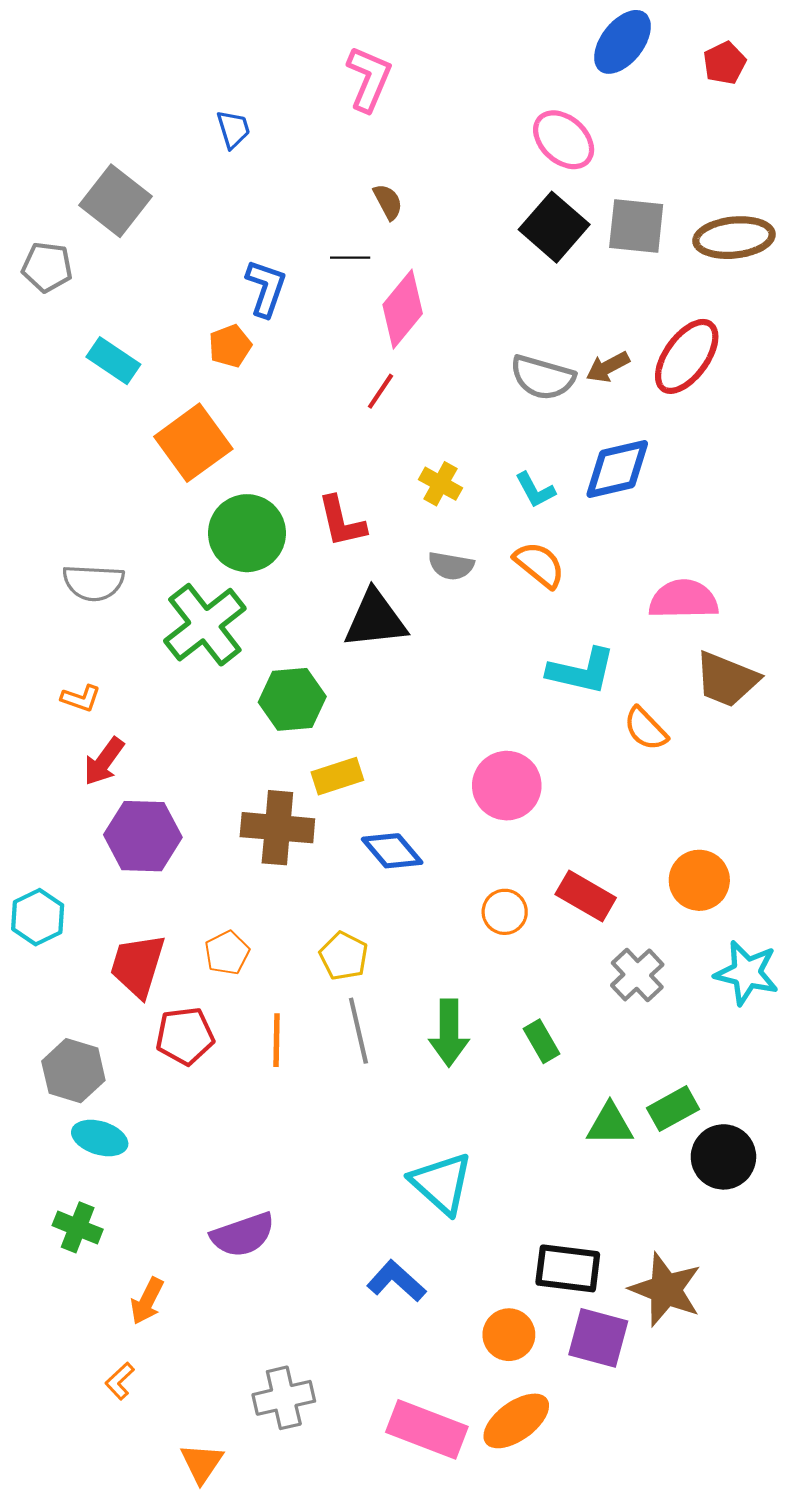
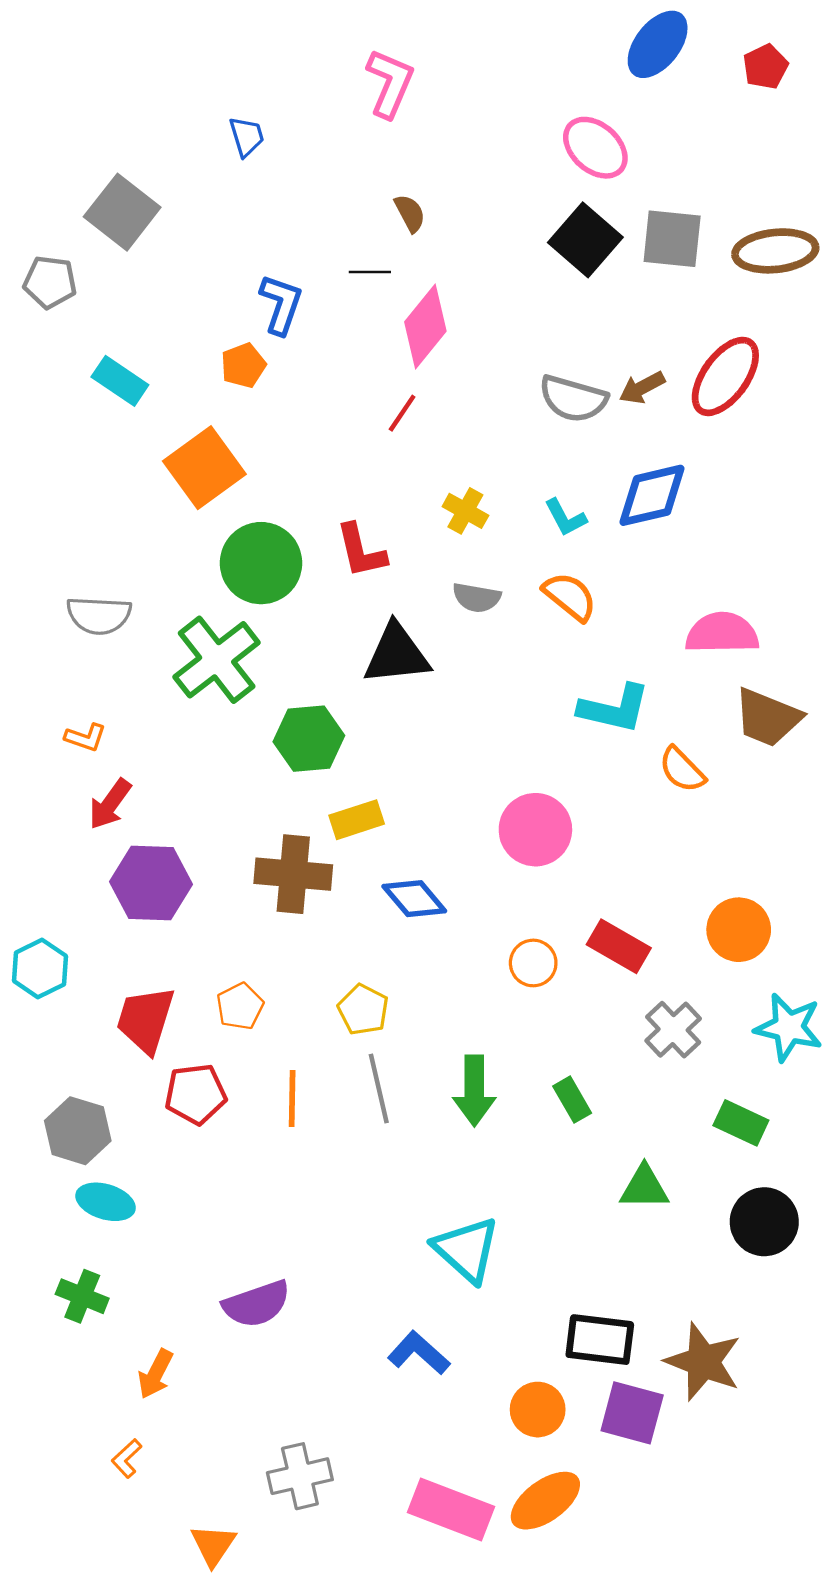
green rectangle: (673, 1109) -> (741, 1123), moved, turned 54

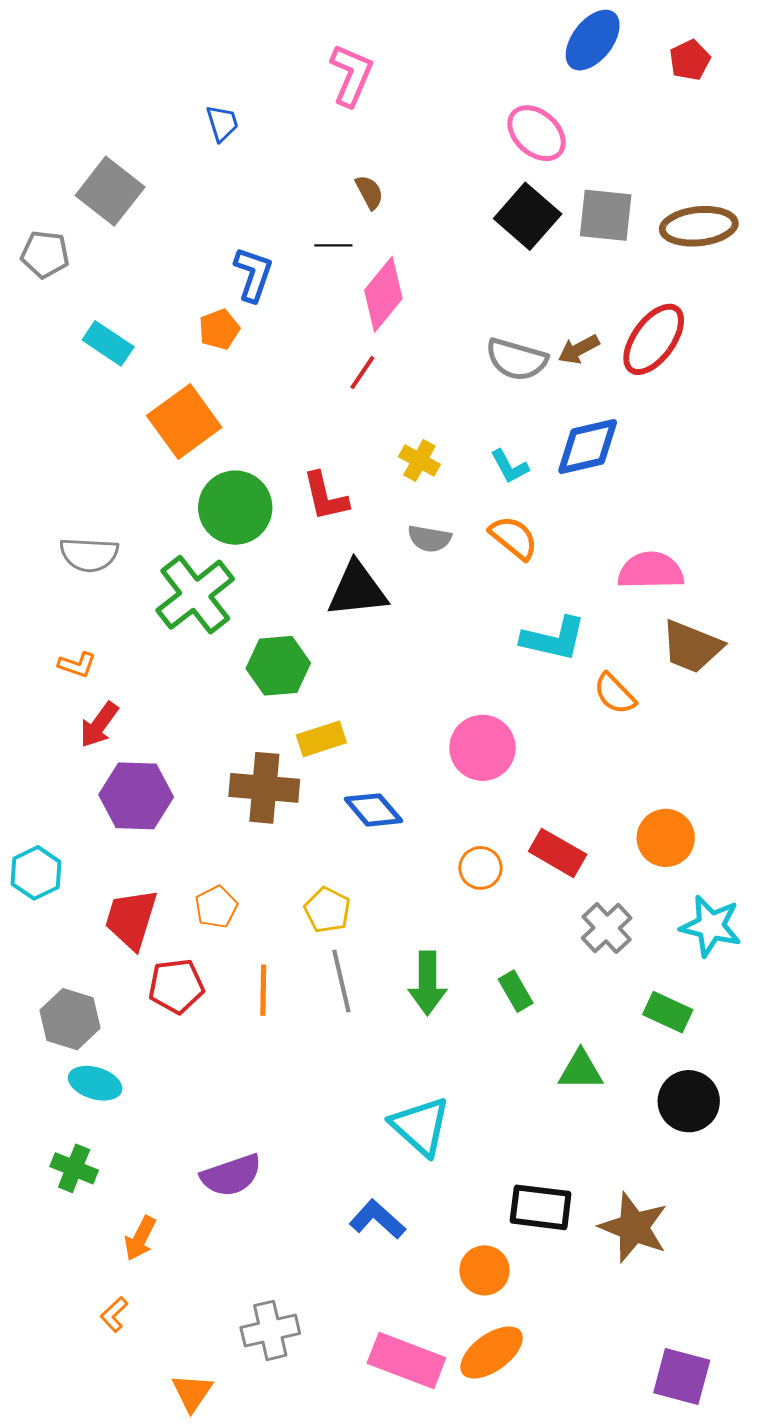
purple square: (632, 1413) -> (682, 1377), moved

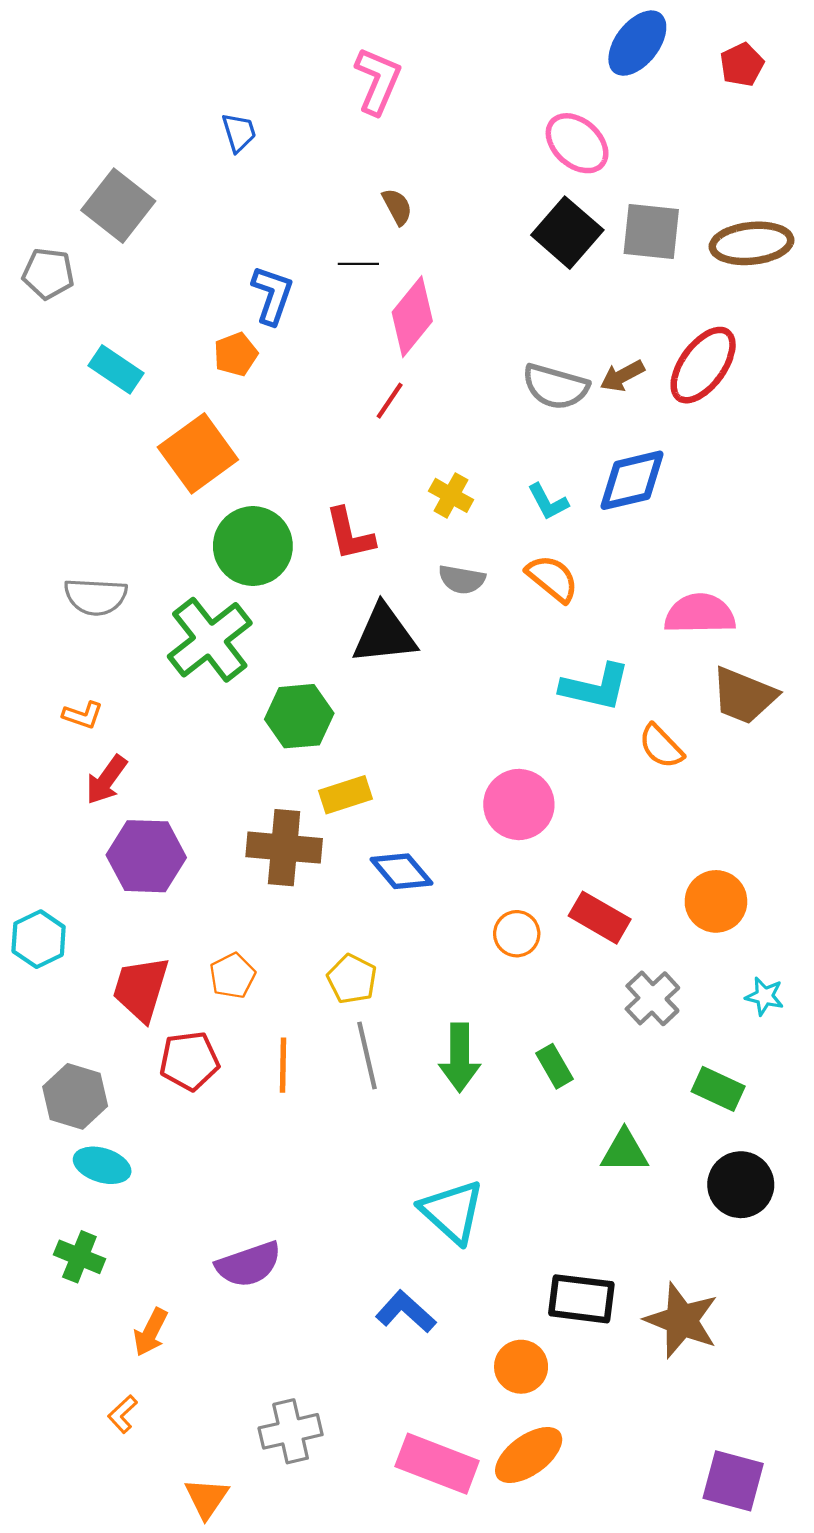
cyan star: (711, 926) -> (764, 996), size x0.6

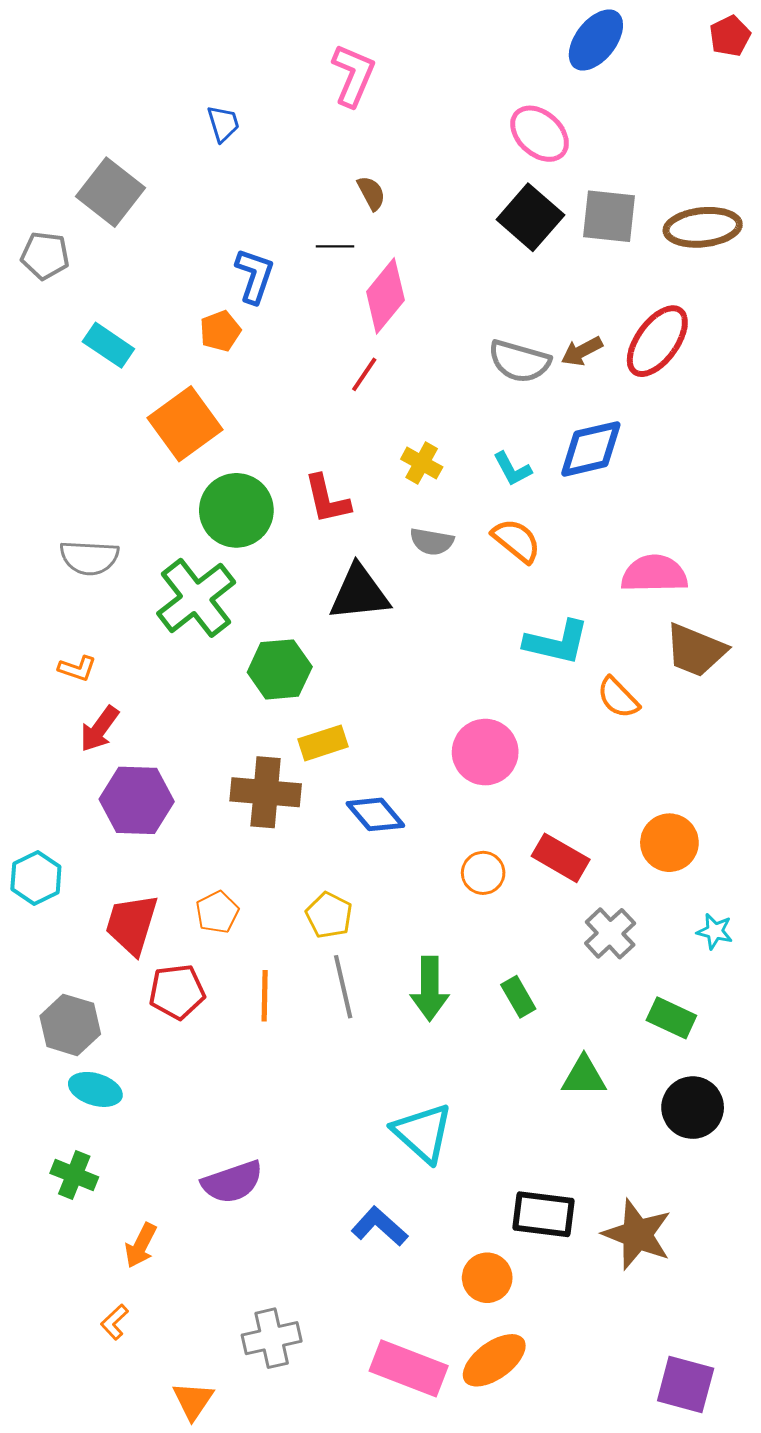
red pentagon: (742, 65) -> (730, 36), moved

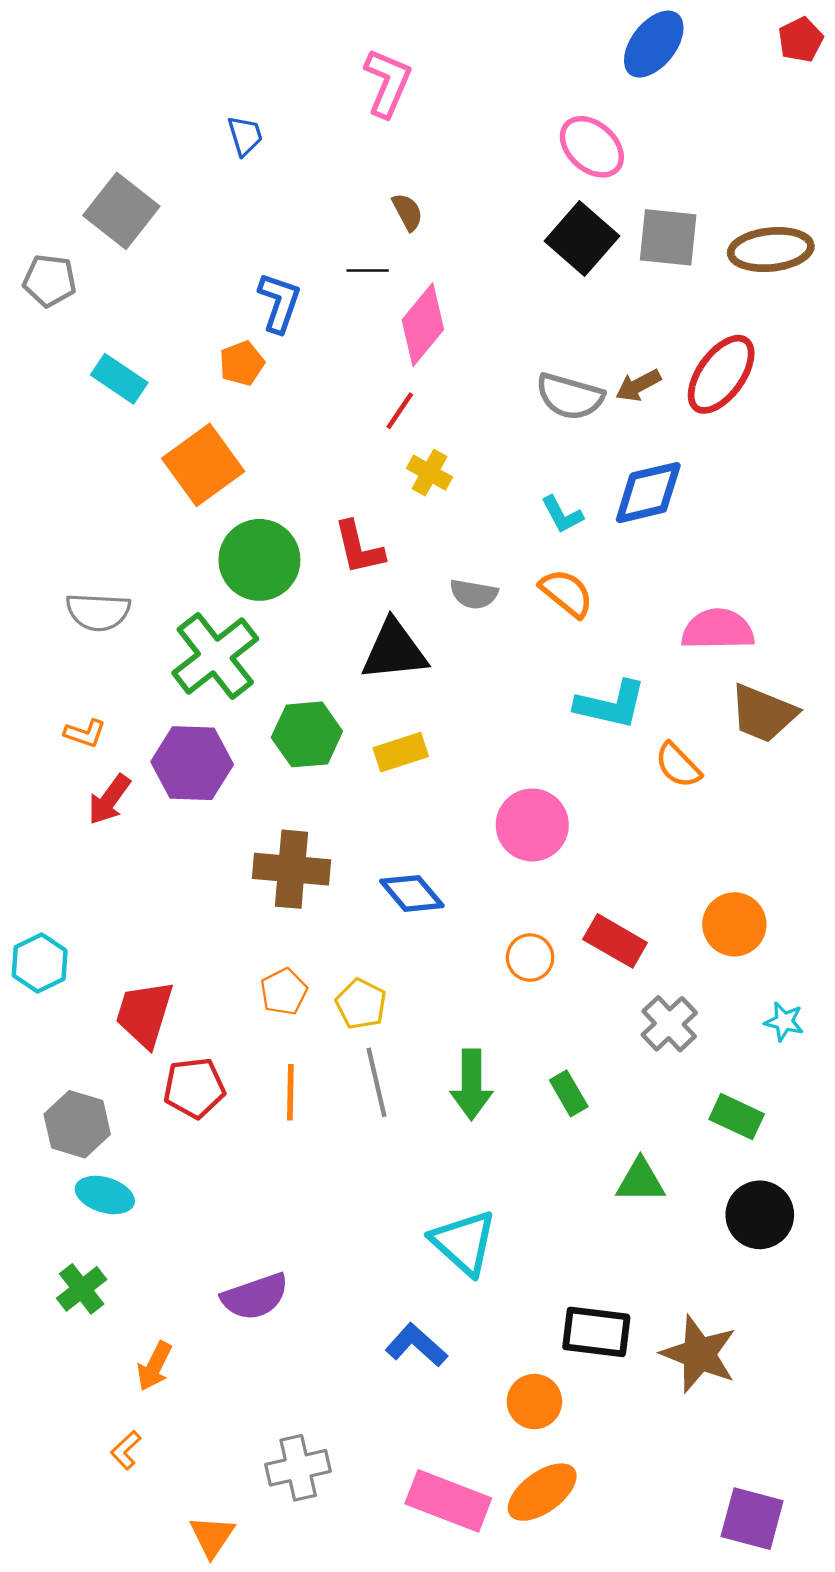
yellow cross: (422, 463) -> (430, 473), moved
yellow rectangle: (323, 743) -> (401, 752), moved
purple hexagon: (137, 800) -> (192, 763), moved
orange pentagon: (217, 912) -> (284, 992), moved
green cross: (74, 1175) -> (82, 1289), turned 30

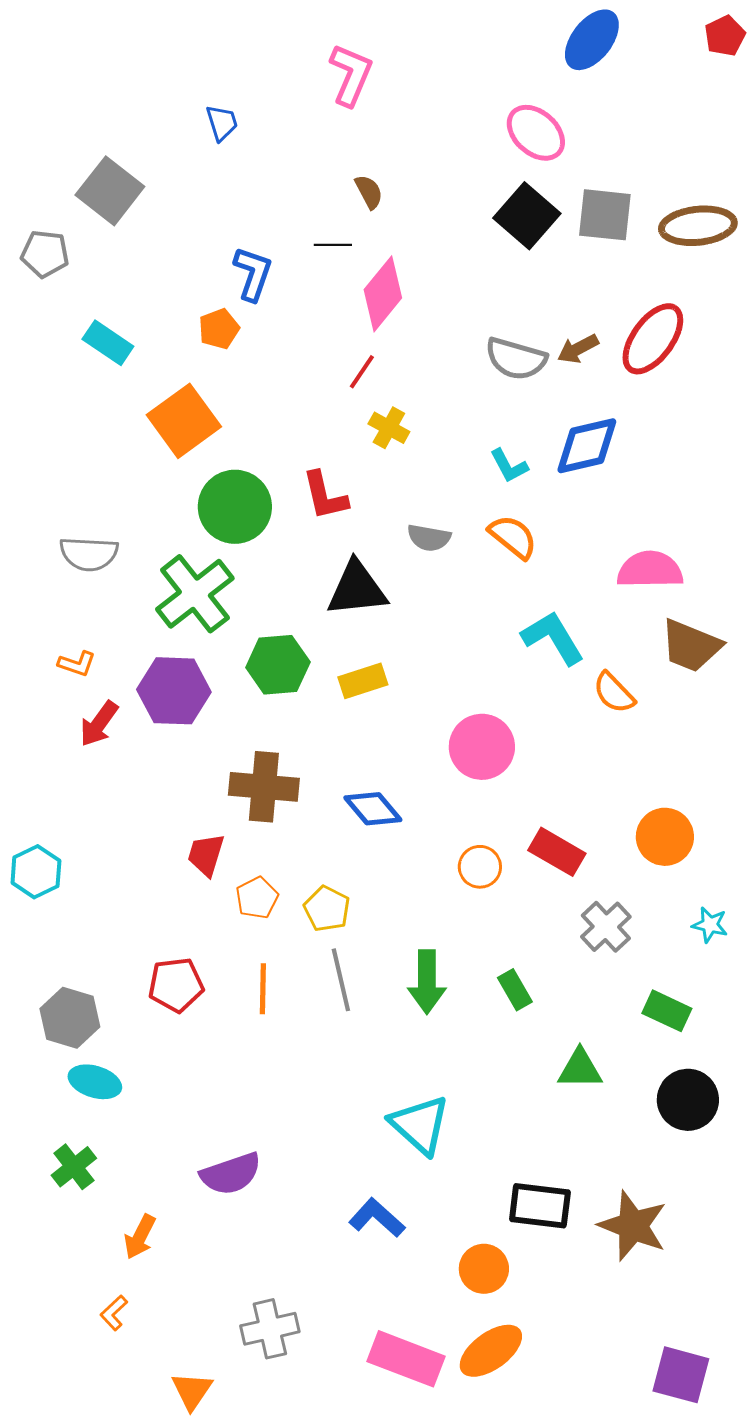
cyan L-shape: (611, 705) -> (553, 638), turned -134
red trapezoid: (145, 1014) -> (206, 855), moved, size x0.7

